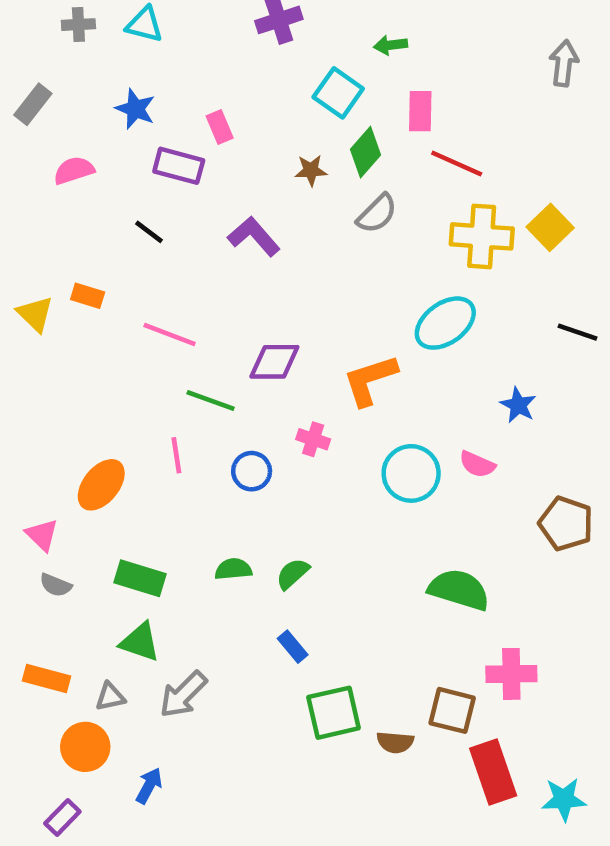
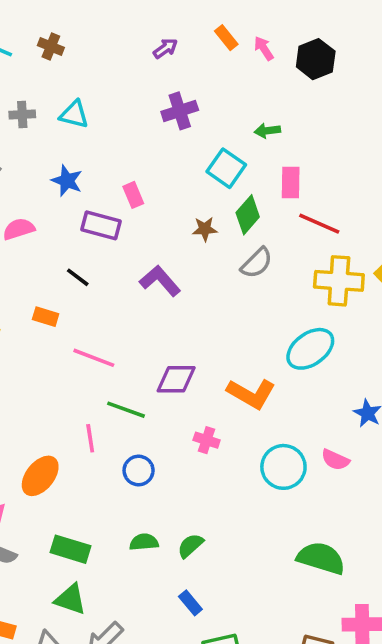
orange rectangle: (88, 296) -> (46, 317), moved
orange L-shape: (370, 380) -> (251, 394), turned -132
pink line: (176, 455) -> (90, 438), moved
blue circle: (252, 471) -> (139, 471), moved

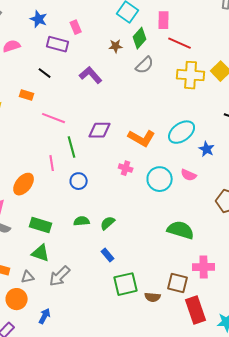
cyan ellipse: (310, 349) -> (182, 132), moved
green line: (126, 410) -> (72, 147), turned 55
pink cross: (207, 440) -> (126, 168), moved

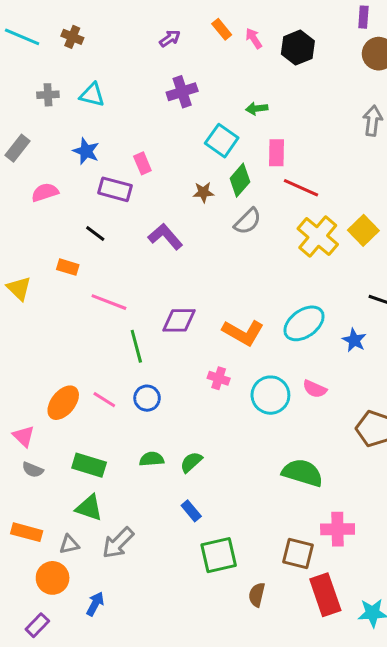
yellow cross: (191, 75) -> (318, 237), turned 36
blue star: (207, 149) -> (354, 340), moved
pink line: (52, 163) -> (104, 400), moved, turned -49
brown semicircle: (153, 297) -> (257, 595), moved, turned 98

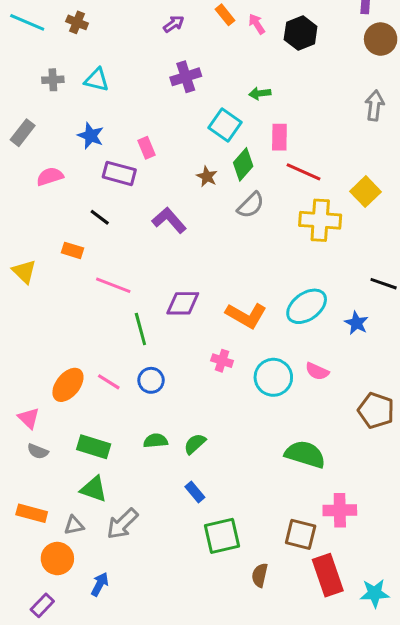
brown star: (203, 192) -> (207, 176), turned 30
yellow square: (363, 230) -> (365, 192), moved
yellow cross: (318, 237) -> (320, 220), turned -36

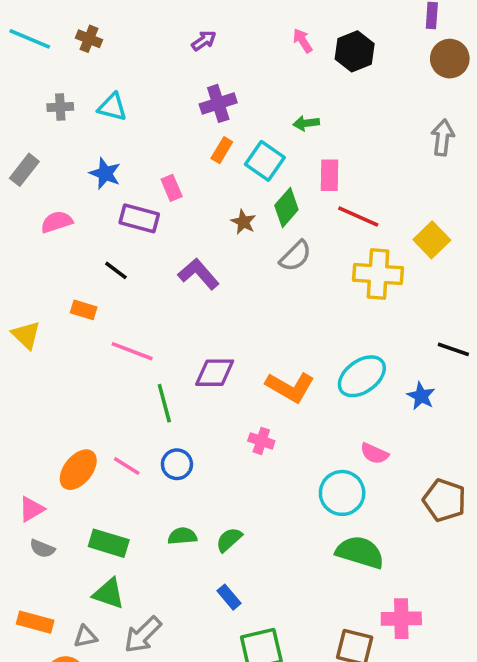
orange rectangle: (225, 15) -> (222, 150), moved, turned 70
cyan circle: (273, 377) -> (342, 493), moved
pink triangle: (29, 418) -> (32, 509), turned 45

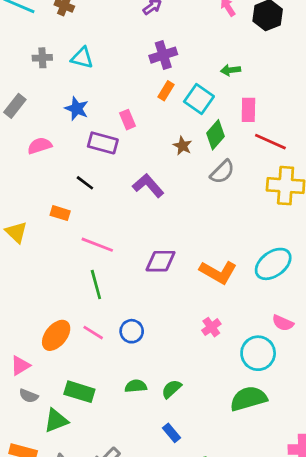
green line: (164, 403) -> (96, 284), moved
pink cross: (261, 441) -> (211, 327), moved, turned 36
green semicircle: (360, 552) -> (248, 399), moved, turned -33
green triangle: (109, 593) -> (56, 421), moved, turned -40

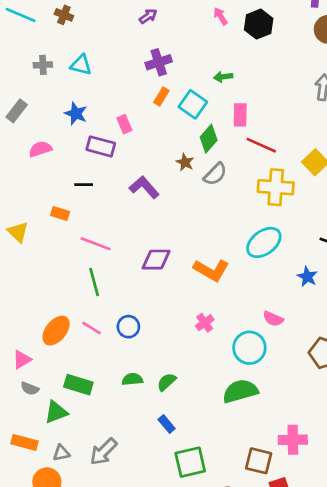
brown star: (182, 146) -> (185, 162), moved
black line: (85, 183) -> (84, 185), turned -36
cyan ellipse: (273, 264) -> (264, 242), moved

